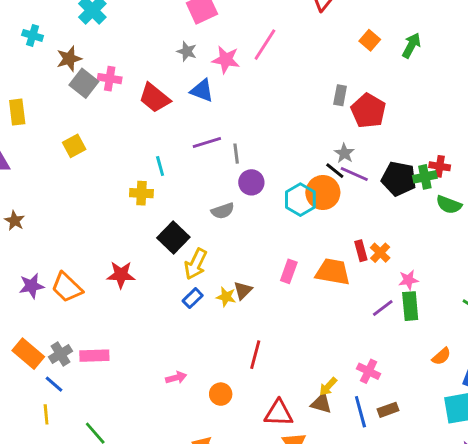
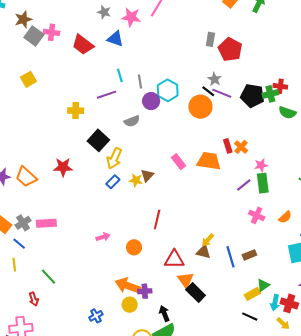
purple line: (207, 143) -> (107, 95), moved
cyan line: (160, 166) -> (120, 75), moved
cyan hexagon: (300, 200) -> (168, 90), moved
pink rectangle: (289, 271) -> (179, 162), turned -56
pink cross: (369, 371) -> (257, 215), moved

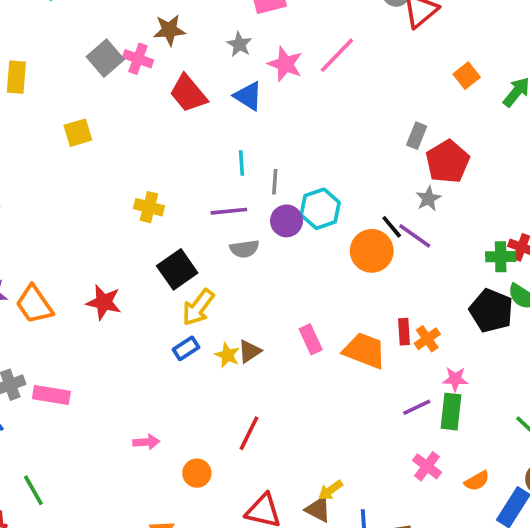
brown star: (23, 19) -> (169, 30), moved
gray star: (214, 79) -> (428, 199), moved
purple line: (107, 95) -> (229, 211), moved
black pentagon: (252, 96) -> (491, 311), moved

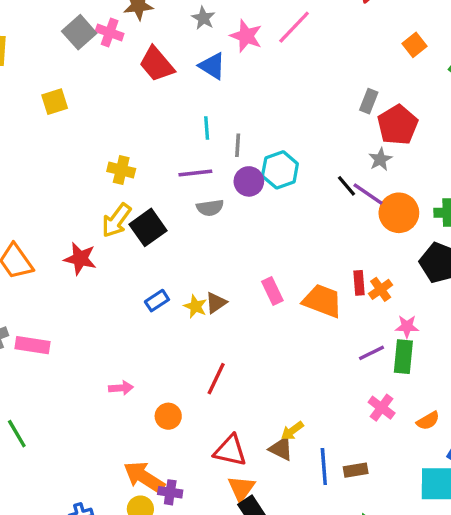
orange circle: (372, 251) -> (399, 213), moved
yellow arrow: (198, 307) -> (116, 220), moved

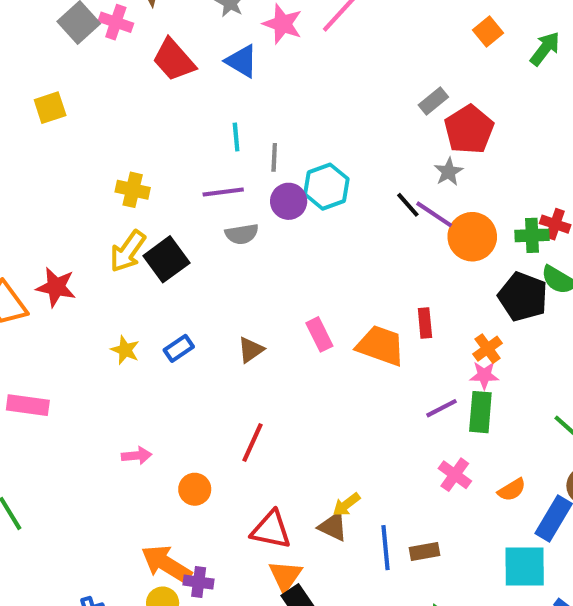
gray rectangle: (369, 101) -> (433, 101), turned 30
red star: (80, 259) -> (56, 287), moved
orange cross: (381, 289) -> (488, 349), moved
yellow star: (195, 306) -> (125, 350), moved

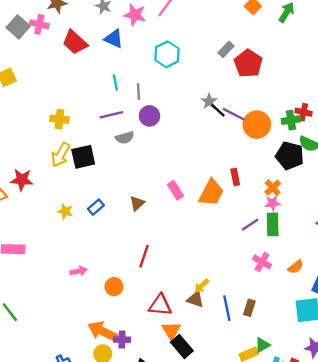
gray star: (449, 172) -> (209, 101), moved
cyan hexagon: (326, 187) -> (167, 54), moved
black square: (166, 259) -> (83, 157), turned 30
orange trapezoid: (381, 346) -> (211, 193), turned 104
brown rectangle: (424, 552) -> (249, 308), turned -56

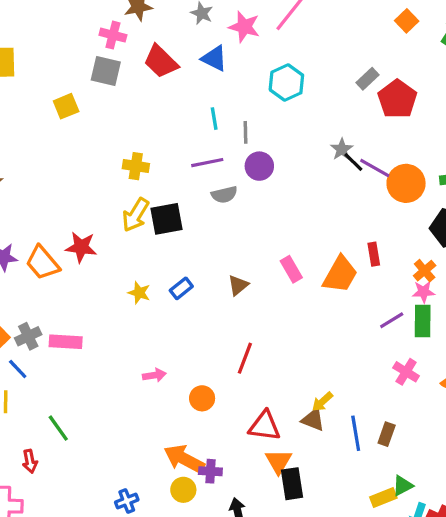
gray square: (18, 27) -> (106, 71), moved, turned -30
black rectangle: (182, 346) -> (292, 484), turned 30

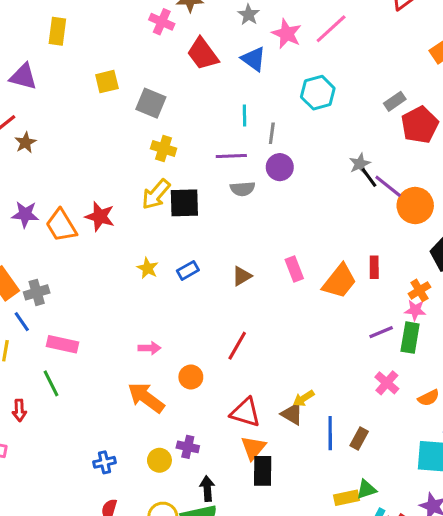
gray square: (106, 71) -> (151, 103), moved
pink rectangle: (66, 342) -> (62, 344), moved
orange arrow: (184, 459) -> (146, 398), moved

